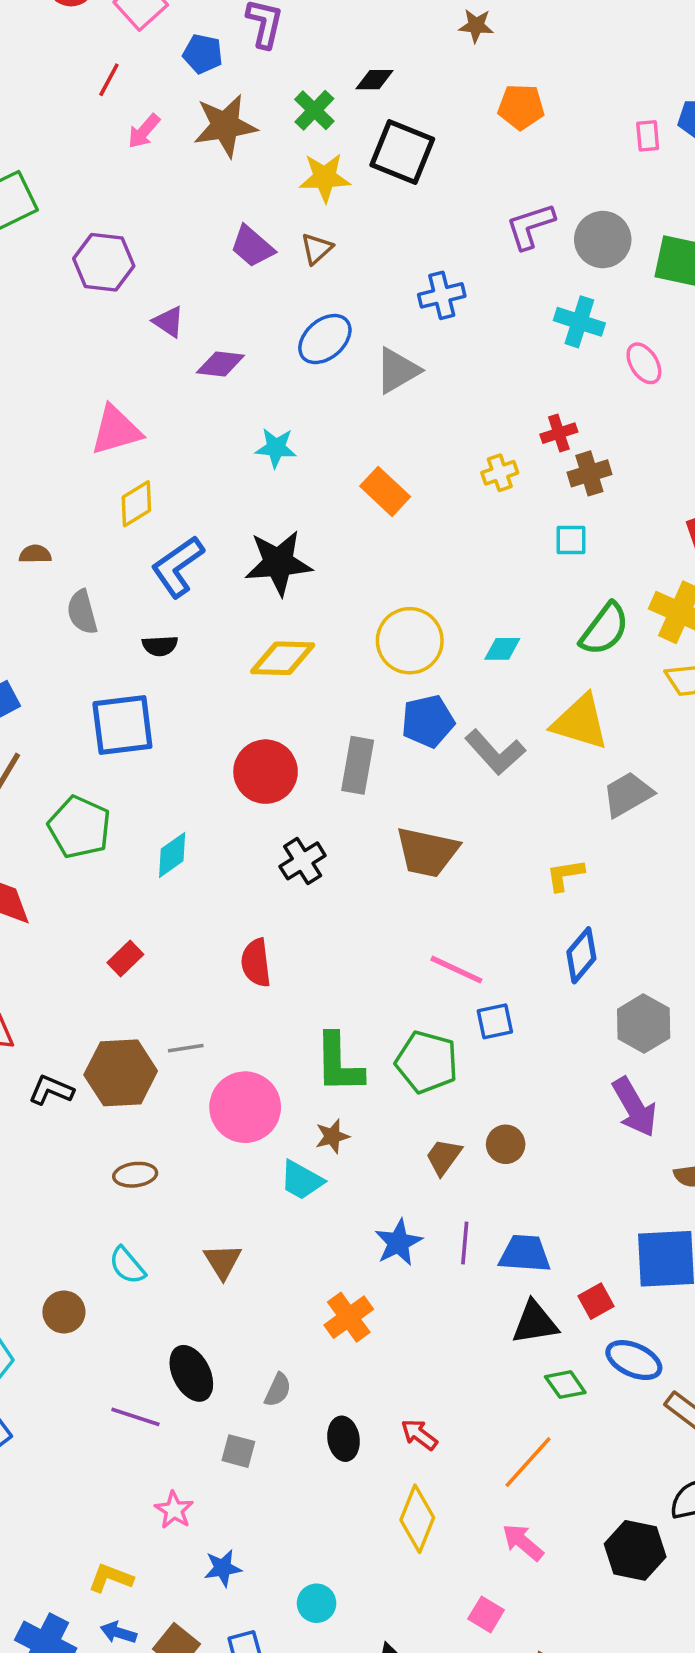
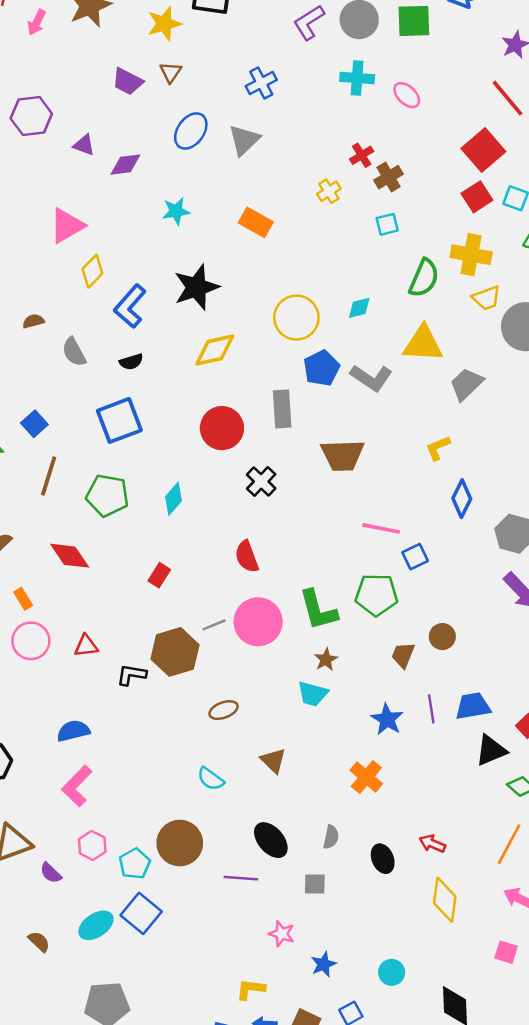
pink circle: (245, 1107) -> (258, 622), moved
brown ellipse: (135, 1175) -> (224, 710), moved
brown circle: (64, 1312) -> (180, 843), moved, size x1.6

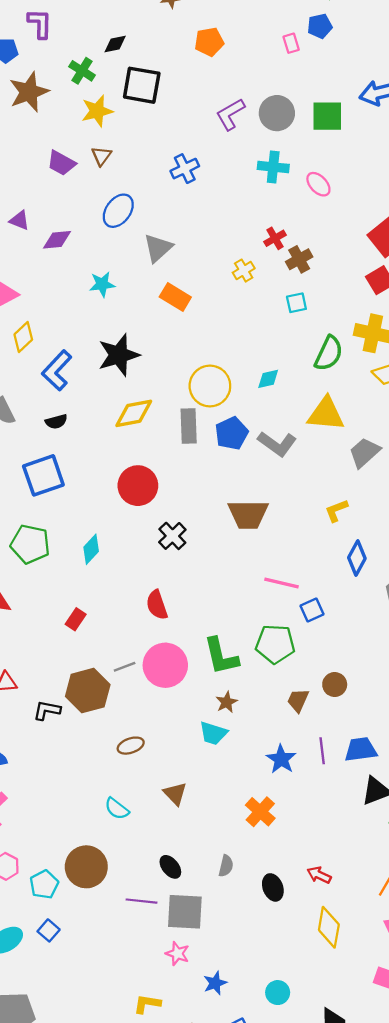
gray triangle: (244, 140) -> (158, 248), moved
gray rectangle: (282, 409) -> (189, 426), moved
black ellipse: (271, 840) -> (170, 867), size x0.7
gray square: (315, 884) -> (185, 912), moved, size x1.8
blue square: (141, 913) -> (49, 930), size x0.6

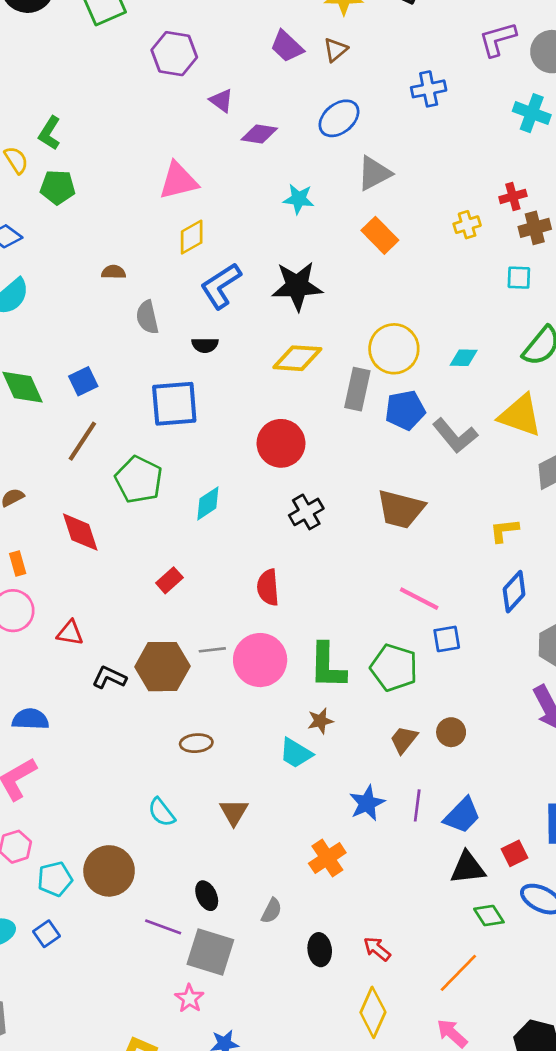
blue trapezoid: (361, 750) -> (462, 815), turned 128

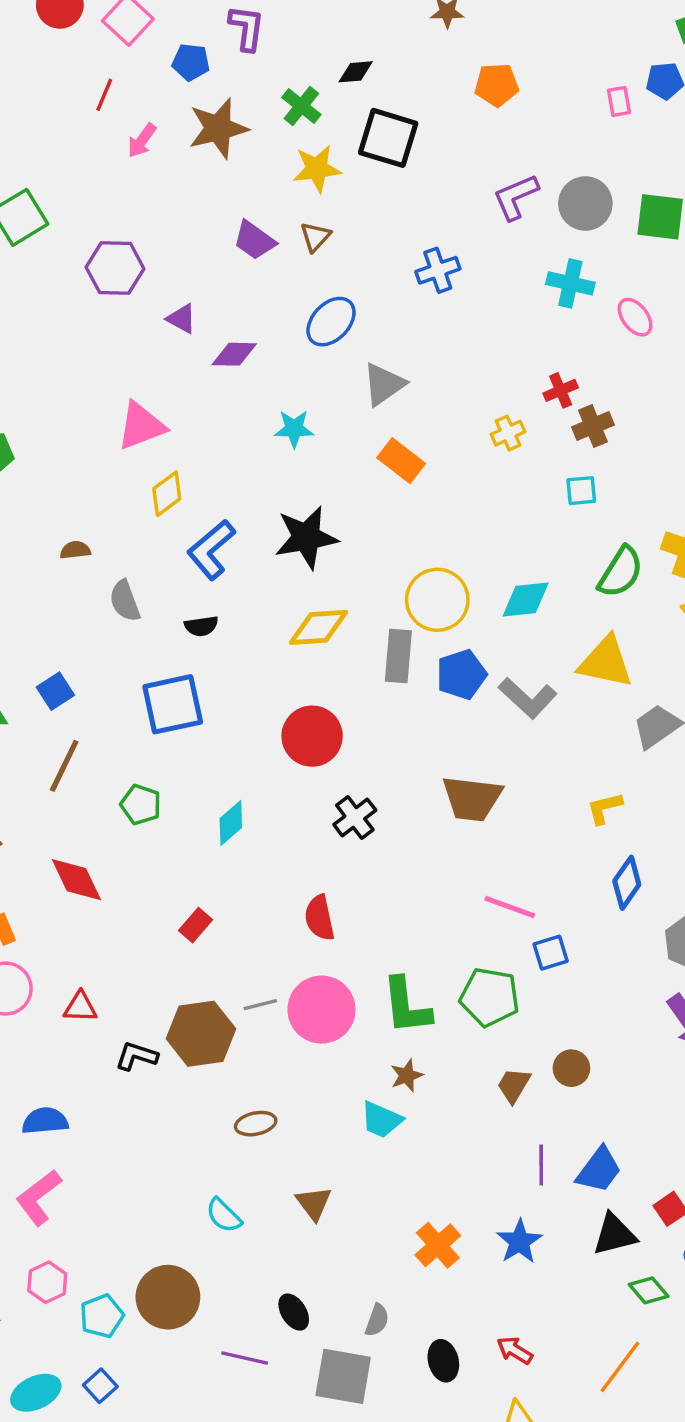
cyan diamond: (464, 358) -> (526, 599), size x1.4
green pentagon: (139, 480) -> (141, 805), size x0.7
blue star: (367, 803) -> (519, 1242), moved
gray square: (210, 952) -> (343, 1376), moved

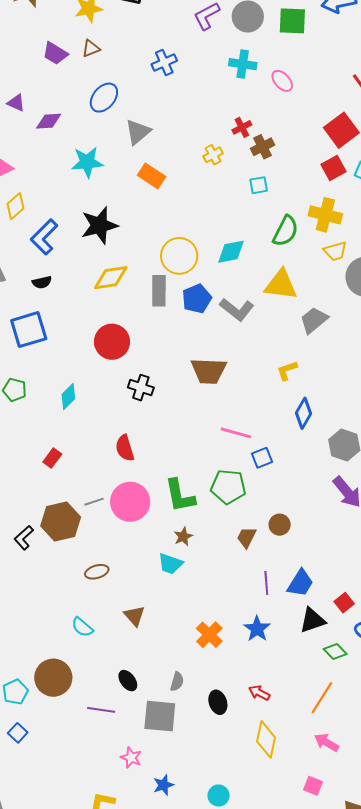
brown triangle: (315, 237) -> (91, 48), turned 30
cyan star: (294, 429) -> (87, 162), size x1.4
black cross: (355, 817) -> (141, 388), turned -30
black L-shape: (137, 1056) -> (24, 538), turned -55

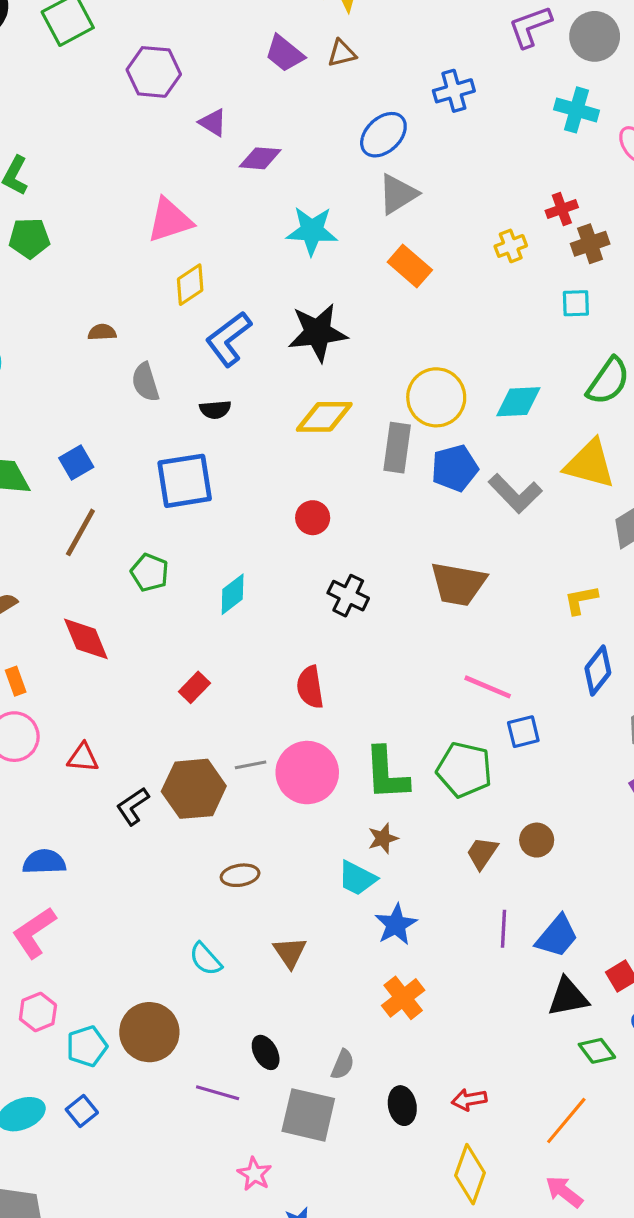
blue ellipse: (104, 98) -> (383, 135), moved
red circle: (112, 342) -> (313, 518), size x0.6
blue star: (257, 629) -> (396, 925), moved
red arrow: (259, 693) -> (469, 1100), turned -45

